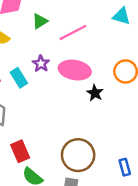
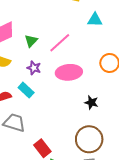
purple star: (41, 64) -> (34, 68), moved
black star: (95, 93) -> (91, 102), moved

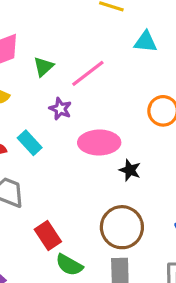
purple star: (34, 68) -> (60, 109), moved
pink ellipse: (69, 72) -> (99, 143), moved

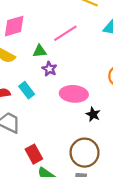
green triangle: (43, 67) -> (40, 51), moved, turned 32
pink line: (88, 73) -> (65, 33), moved

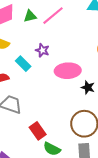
green triangle: (40, 51) -> (30, 16), moved
cyan rectangle: (27, 90) -> (23, 64), moved

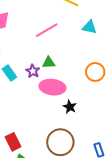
green triangle: (30, 16) -> (49, 63), moved
purple star: (42, 50) -> (33, 71), moved

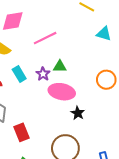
pink line: (47, 30) -> (45, 38), moved
red rectangle: (13, 142) -> (22, 132), moved

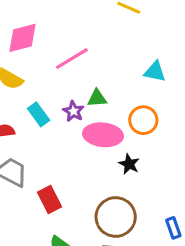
cyan triangle: (104, 34) -> (155, 72), moved
orange circle: (106, 80) -> (143, 120), moved

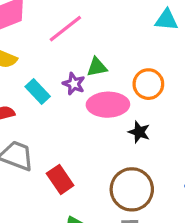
cyan triangle: (155, 72) -> (167, 20), moved

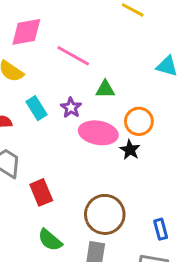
pink line: (65, 29) -> (73, 56), turned 56
green triangle: (97, 67) -> (105, 89), moved
black star: (139, 132) -> (130, 150), moved

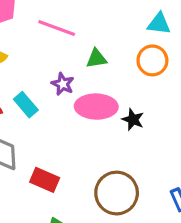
cyan rectangle: (37, 108) -> (26, 105), moved
orange circle: (139, 121) -> (152, 60), moved
red rectangle: (41, 192) -> (45, 180), turned -35

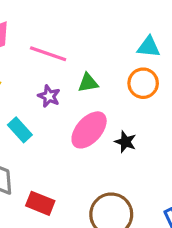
purple star: (63, 84) -> (49, 96), moved
pink ellipse: (96, 107) -> (89, 130), turned -48

